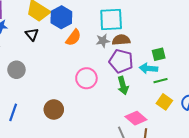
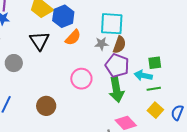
black triangle: (32, 34) -> (39, 41), moved, size x1.5
brown semicircle: (121, 40) -> (119, 45), turned 108
green arrow: (123, 86) -> (116, 90), size x1.4

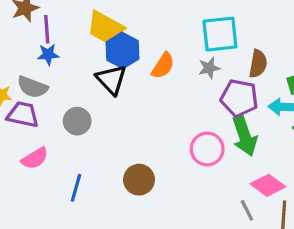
blue hexagon: (63, 16) -> (122, 50), moved
brown semicircle: (119, 45) -> (258, 64), moved
pink circle: (81, 79) -> (207, 149), moved

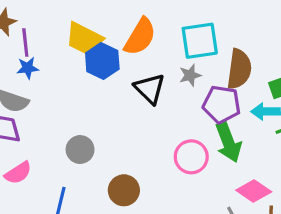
brown semicircle: (258, 64) -> (239, 69), size x1.4
orange semicircle: (163, 66) -> (140, 37), moved, size x1.4
black triangle: (111, 80) -> (150, 89), moved
gray circle: (77, 121) -> (80, 150), moved

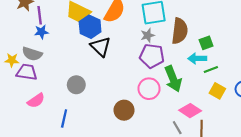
black triangle: (150, 89) -> (101, 47), moved
purple pentagon: (222, 104) -> (152, 56), moved
brown circle: (124, 190) -> (124, 110), moved

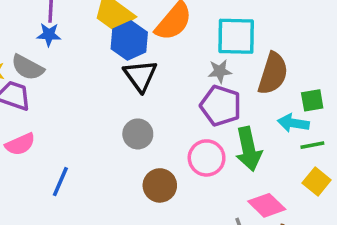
gray circle: (76, 85) -> (138, 134), moved

